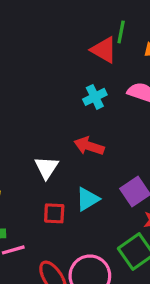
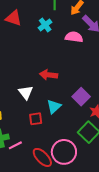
red triangle: (104, 50) -> (14, 18), moved
cyan cross: (95, 97) -> (45, 25), moved

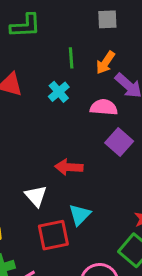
purple square: (81, 97) -> (119, 142), moved
red square: (36, 119) -> (53, 235), size x1.5

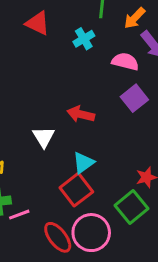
red square: (53, 235) -> (76, 190), moved, turned -36

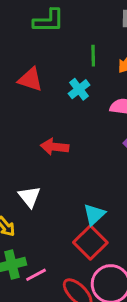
red arrow: (81, 114) -> (55, 147), moved
white triangle: (44, 137) -> (29, 197), moved

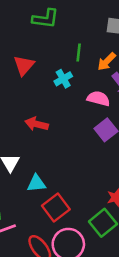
red triangle: (30, 79) -> (24, 65), turned 45
cyan triangle: (94, 214) -> (36, 183), moved, turned 30

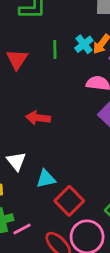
green line: (79, 52) -> (55, 49), moved
cyan cross: (63, 79) -> (84, 44), moved

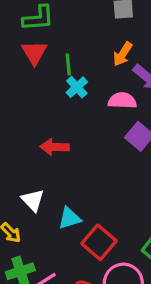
cyan cross: (84, 44) -> (77, 87), moved
red triangle: (17, 59) -> (34, 52), moved

